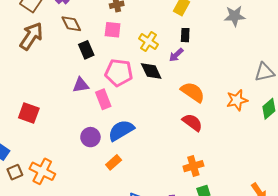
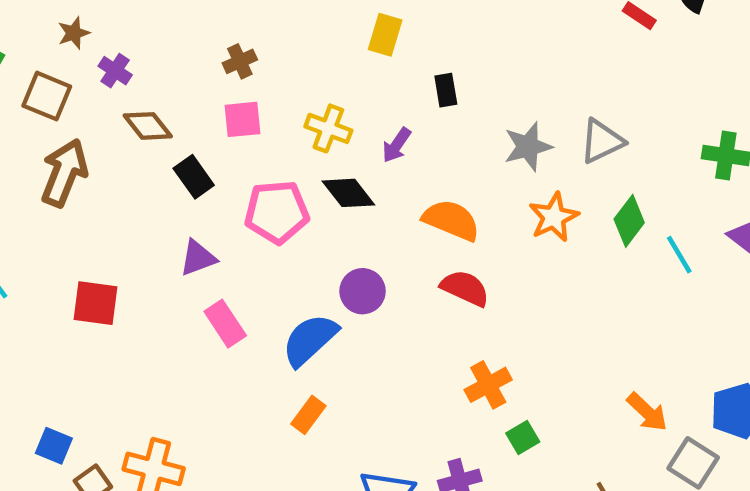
gray star: (235, 16) -> (528, 147), moved
black rectangle: (185, 35) -> (446, 90), moved
pink rectangle: (103, 99) -> (225, 324), moved
red square: (29, 113) -> (95, 303), moved
purple circle: (90, 137) -> (363, 291), moved

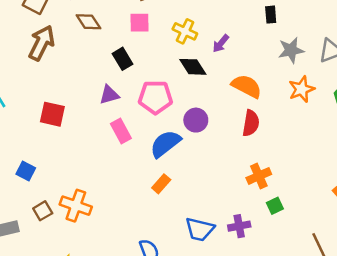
black rectangle: (446, 90) -> (271, 15), moved
black rectangle: (194, 177) -> (122, 59), moved
pink pentagon: (277, 212) -> (155, 97), moved
red semicircle: (465, 288) -> (251, 123), turned 70
blue square: (54, 446) -> (26, 171), moved

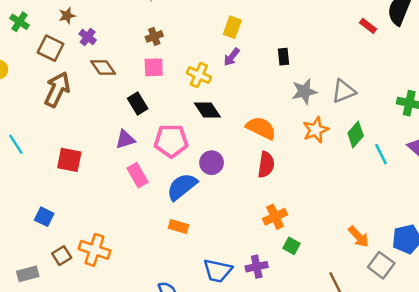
purple arrow: (221, 43) -> (232, 57), moved
orange rectangle: (161, 184) -> (179, 227), turned 66
green square: (275, 206) -> (292, 246), turned -35

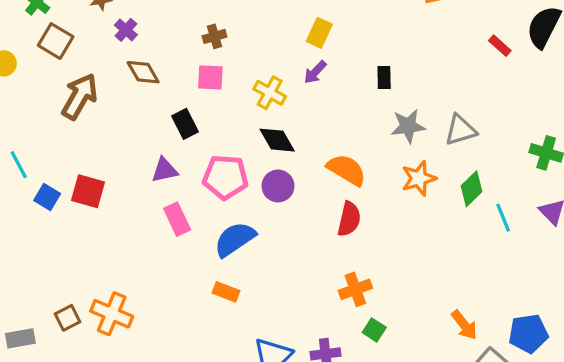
brown square: (51, 48) -> (56, 41), moved
purple circle: (212, 163) -> (278, 186), moved
blue square: (44, 217) -> (47, 197), moved

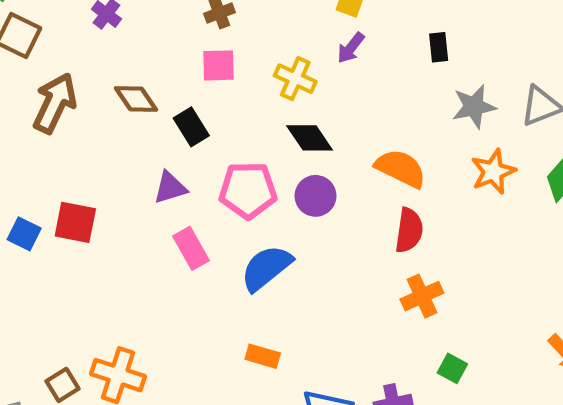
brown diamond: (143, 72) -> (136, 99), moved
orange cross: (355, 289) -> (422, 296), moved
orange rectangle: (226, 292) -> (263, 356), moved

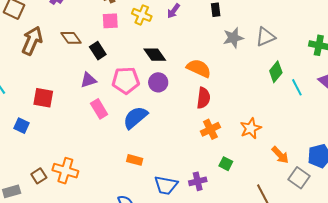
yellow cross: (295, 79) -> (142, 15), moved
orange star: (493, 172) -> (251, 128), moved
blue square: (24, 234) -> (22, 126), moved

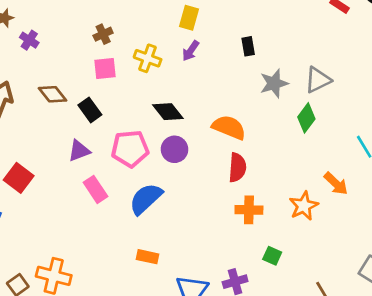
green diamond: (276, 72) -> (306, 118), moved
red square: (43, 98) -> (19, 178), turned 30
orange cross: (210, 129) -> (249, 210), turned 30
orange arrow: (280, 155) -> (336, 184), moved

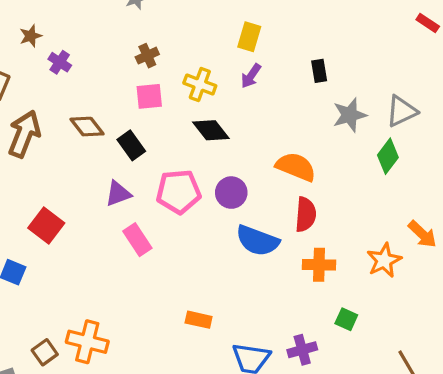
black diamond: (168, 112) -> (211, 130), moved
blue semicircle: (146, 199) -> (257, 241), moved, turned -117

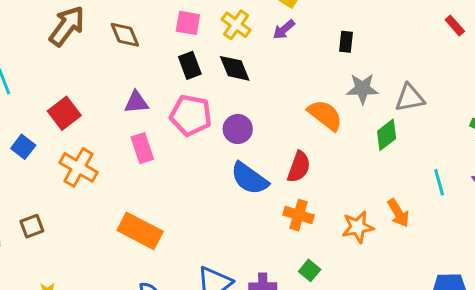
black rectangle: (131, 145) -> (190, 65), moved
orange semicircle: (296, 167) -> (325, 115), moved
orange rectangle: (199, 320) -> (140, 231), moved, size x1.8
orange cross: (87, 342) -> (78, 167), moved

